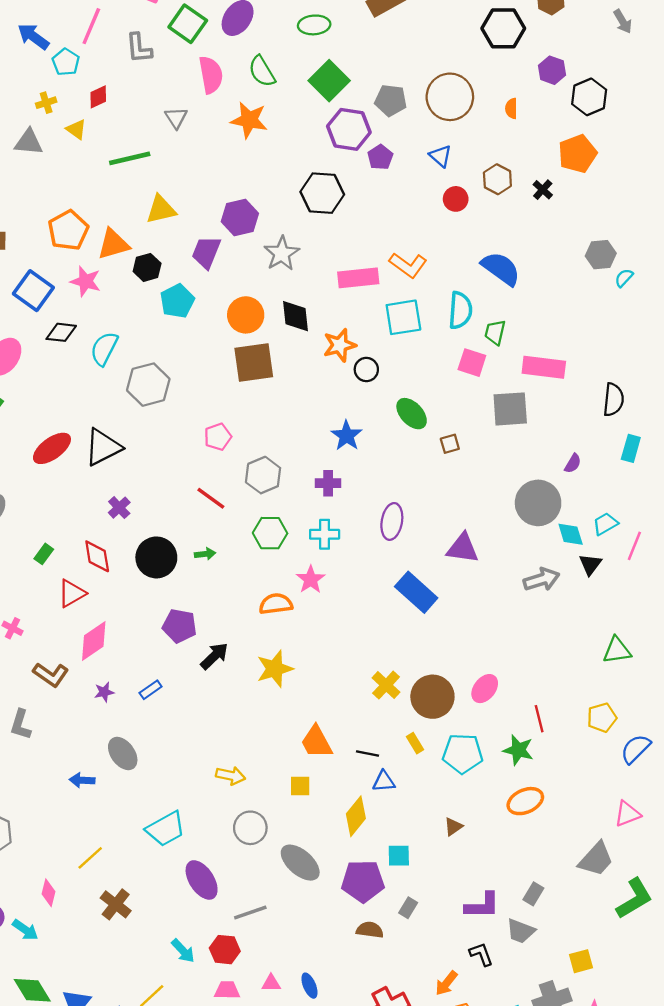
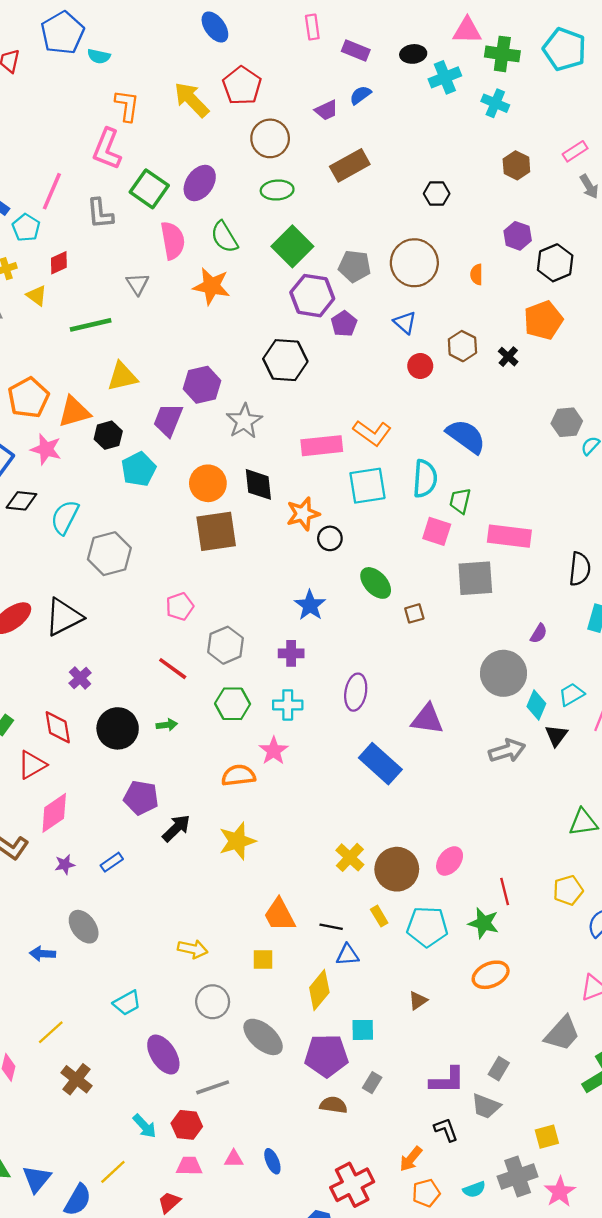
black hexagon: (503, 28) -> (437, 194), moved, size x0.6
cyan diamond: (571, 534) -> (536, 705), turned 40
cyan trapezoid: (166, 829) -> (127, 1003), size x0.7

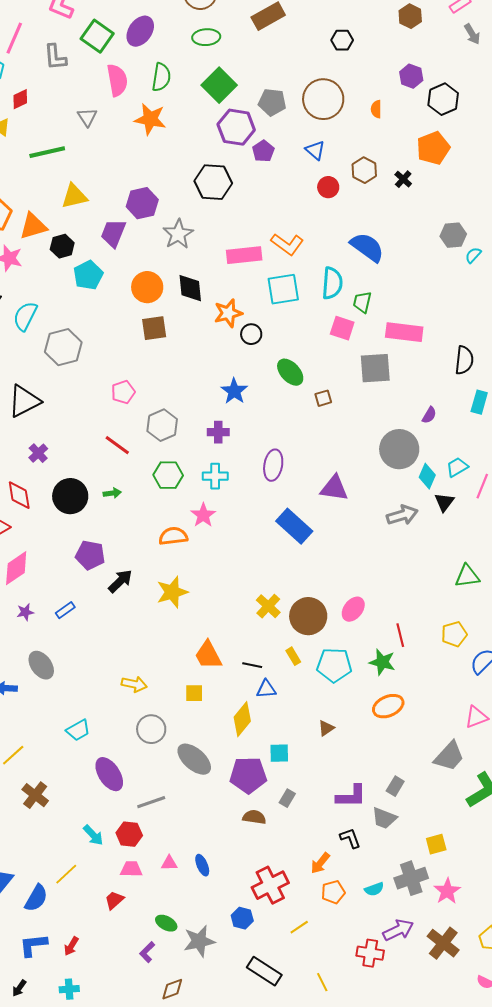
green semicircle: (224, 237) -> (161, 77), turned -140
brown square: (216, 531) -> (154, 328), size x0.7

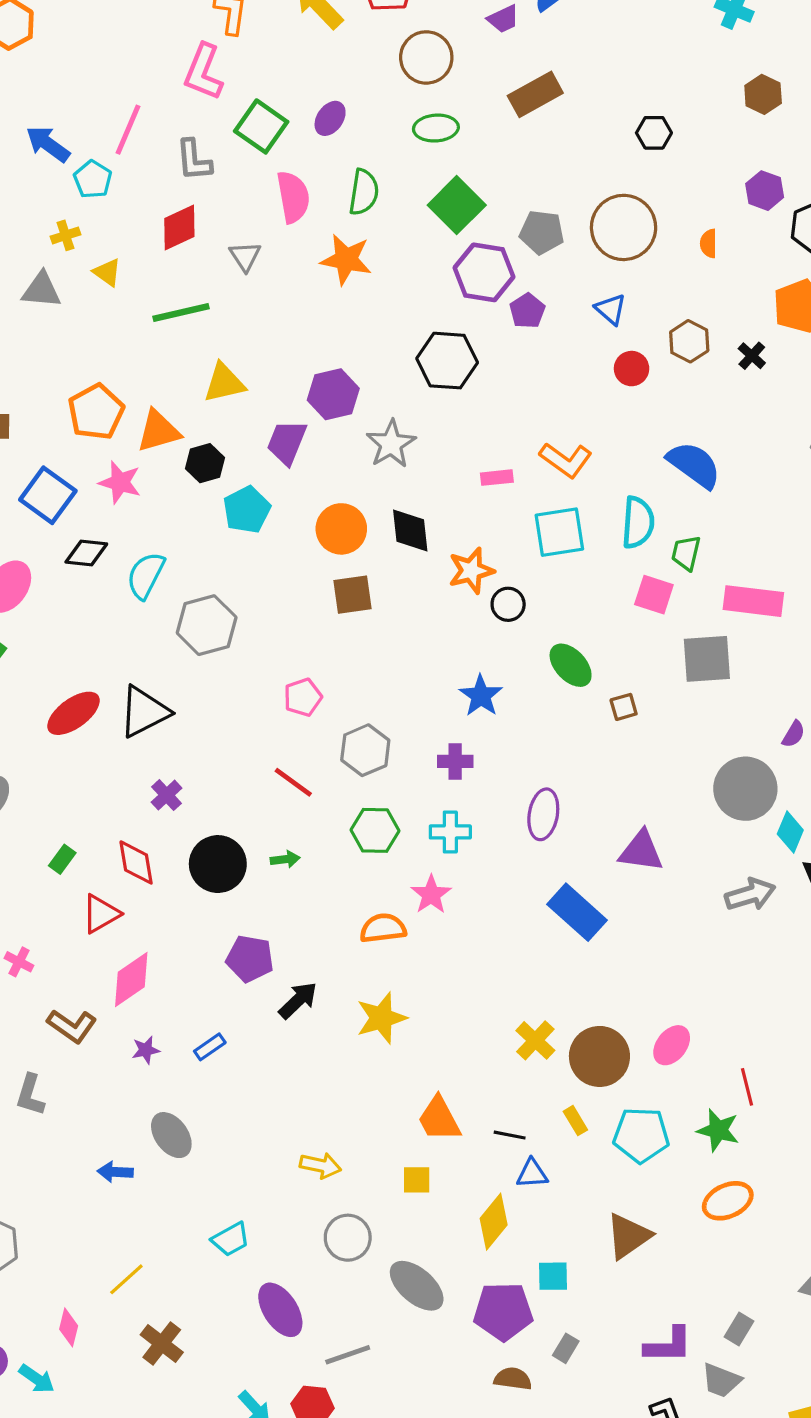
purple ellipse: (140, 31) -> (330, 118), size x0.7
red diamond: (20, 99) -> (179, 227), moved, size x1.4
pink rectangle: (244, 255) -> (497, 478), size x0.6
brown triangle: (326, 728) -> (628, 1236), size x1.8

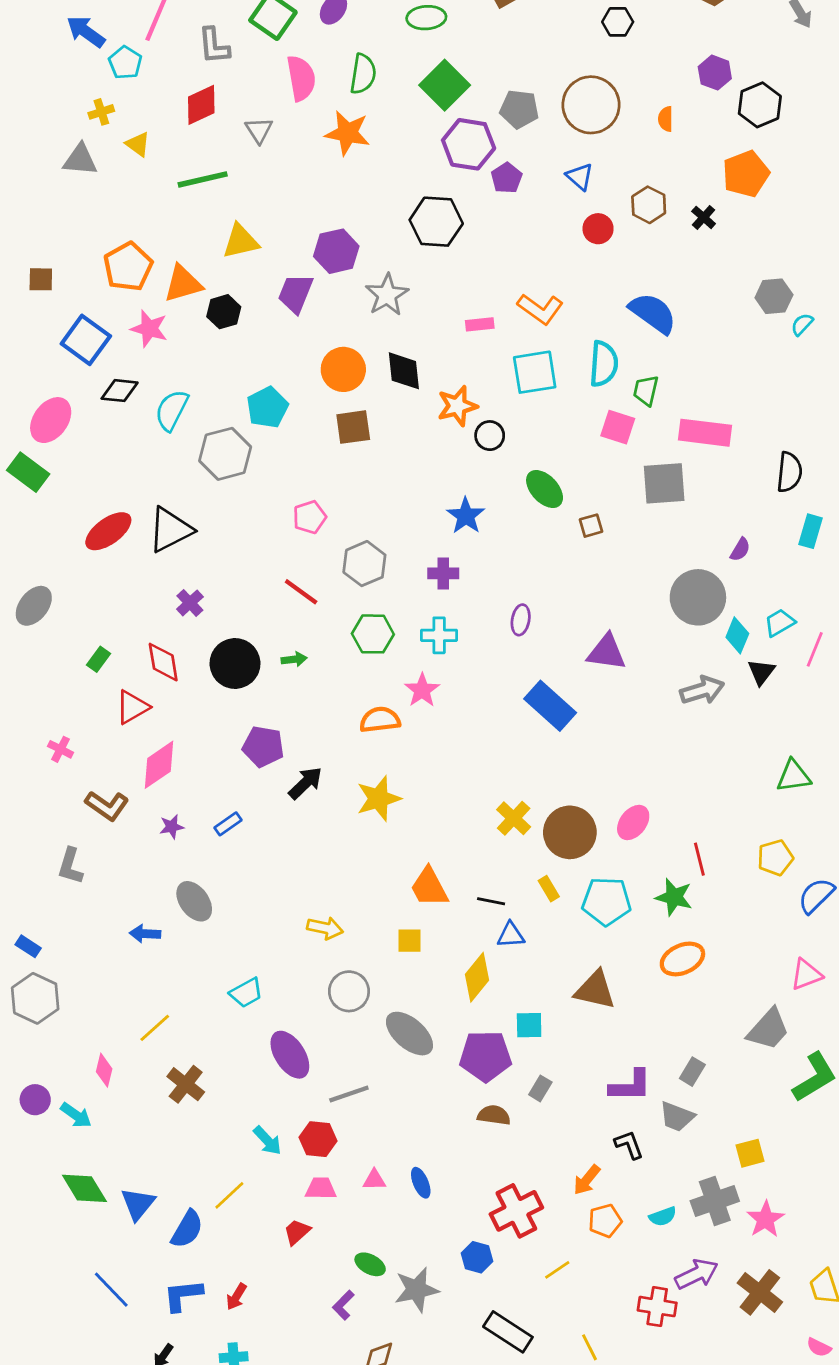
cyan pentagon: (247, 510) -> (267, 407), moved
purple ellipse: (543, 814) -> (521, 620), size x0.7
brown triangle: (628, 1236) -> (595, 990), turned 48

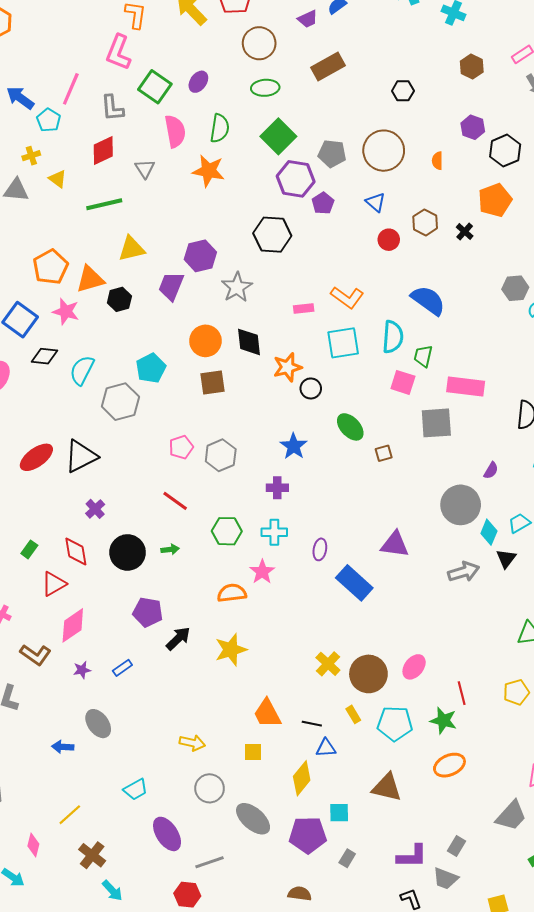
gray hexagon: (364, 564) -> (221, 455), moved
purple ellipse: (521, 620) -> (320, 549), moved
brown semicircle: (494, 1115) -> (300, 894), moved
cyan arrow: (267, 1140) -> (112, 891), moved

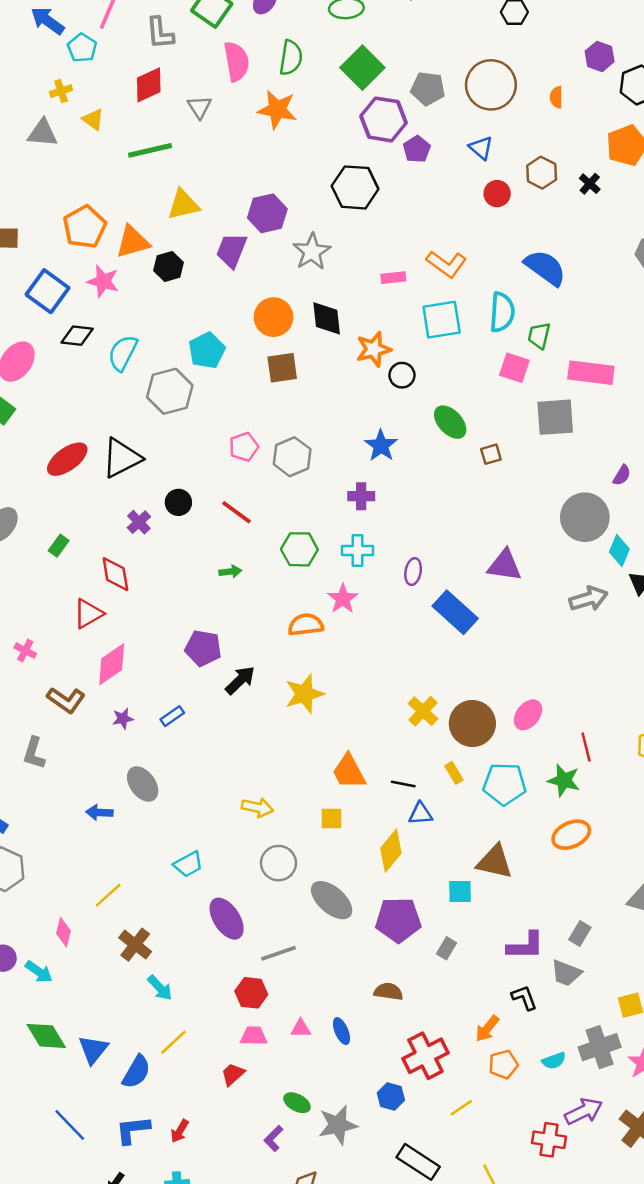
green rectangle: (29, 549) -> (59, 546), moved
black circle: (128, 552) -> (178, 502), moved, size x0.6
cyan square: (339, 813) -> (460, 891), moved

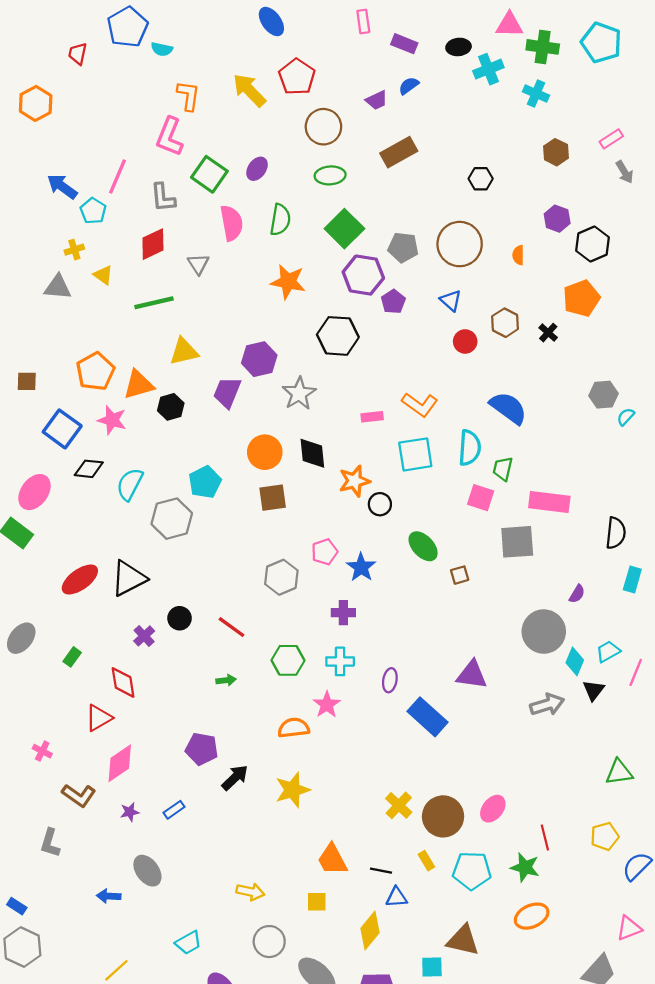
orange star: (277, 110) -> (288, 282), moved
pink pentagon: (244, 447) -> (325, 552), moved

